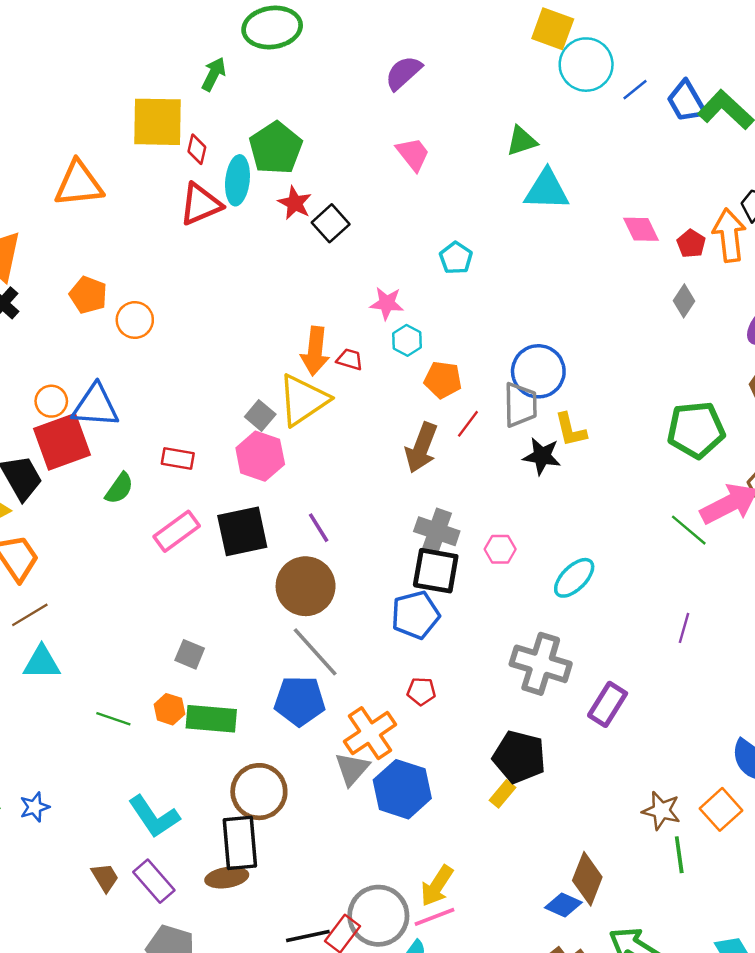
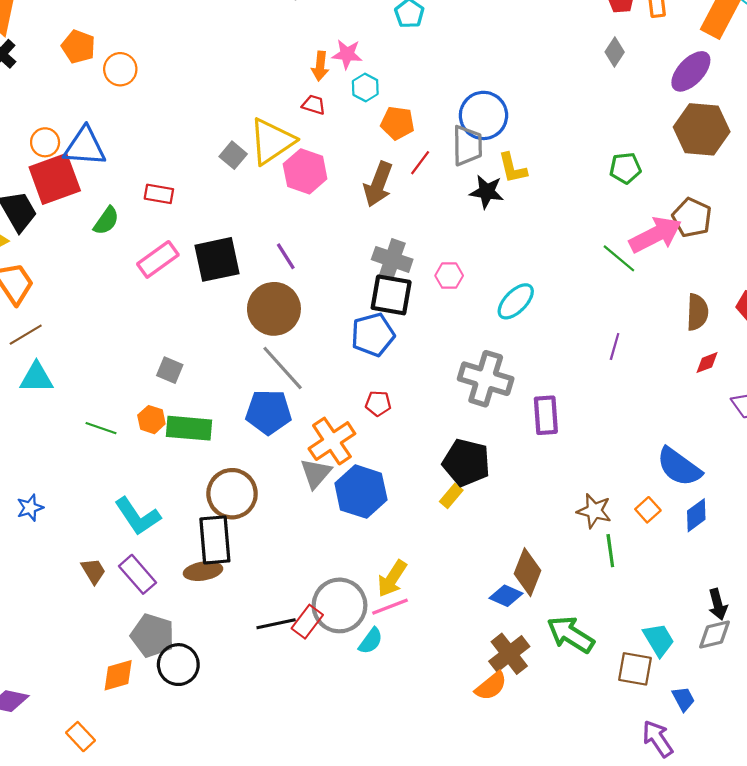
orange arrow: (315, 351) -> (320, 66), moved, size x0.7
green pentagon: (696, 430) -> (625, 168), size x0.6
pink hexagon: (260, 456) -> (305, 171), moved
purple rectangle: (608, 704) -> (546, 415), turned -36
orange square: (721, 809) -> (648, 510), size x0.7

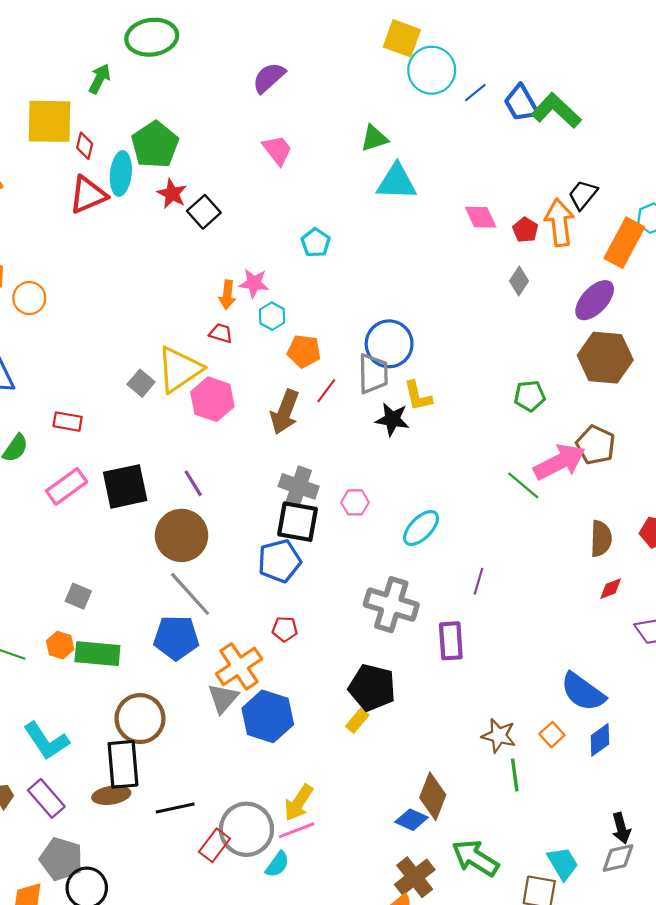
purple line: (615, 346) -> (479, 581), moved
black line: (276, 624) -> (175, 808), moved

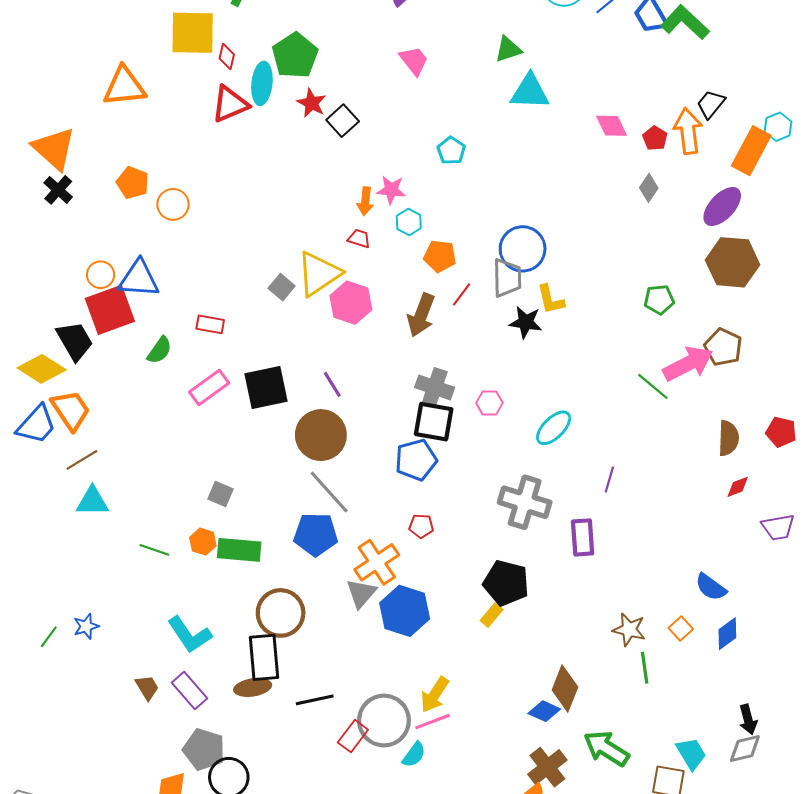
blue semicircle: (583, 692) -> (711, 587), size x0.7

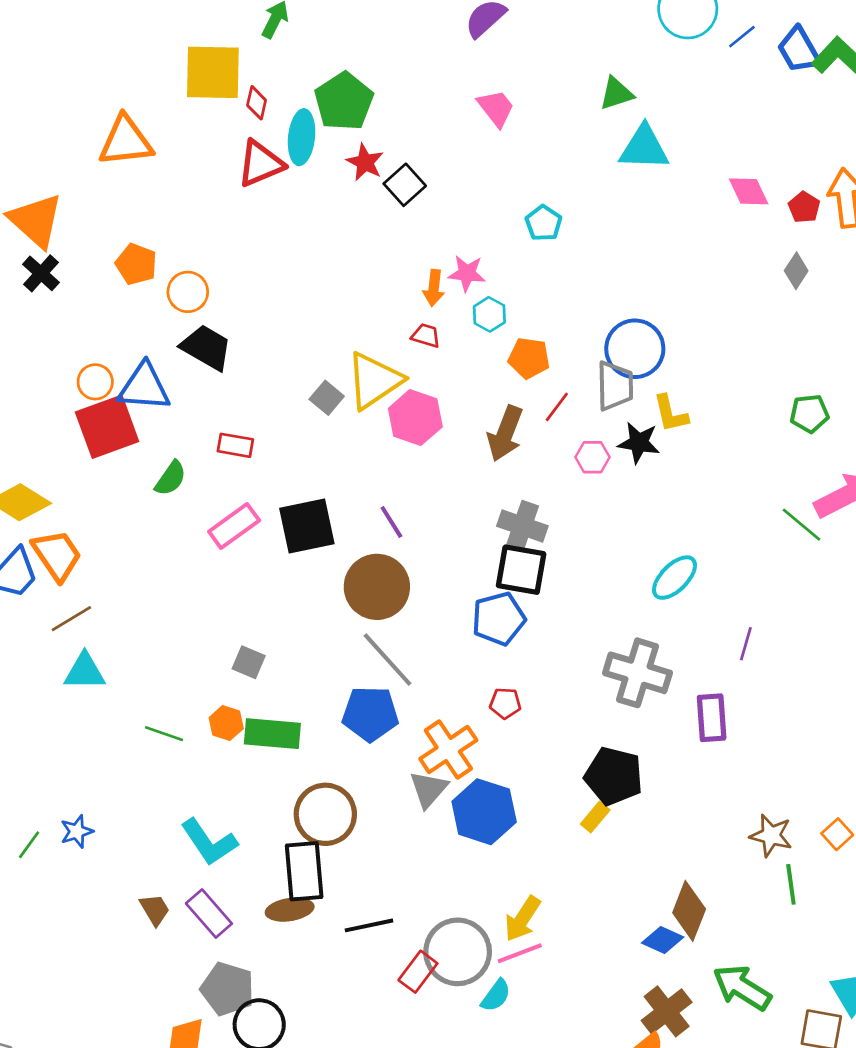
black trapezoid: (75, 341) -> (206, 347), moved, turned -30
pink hexagon: (489, 403) -> (593, 457), moved

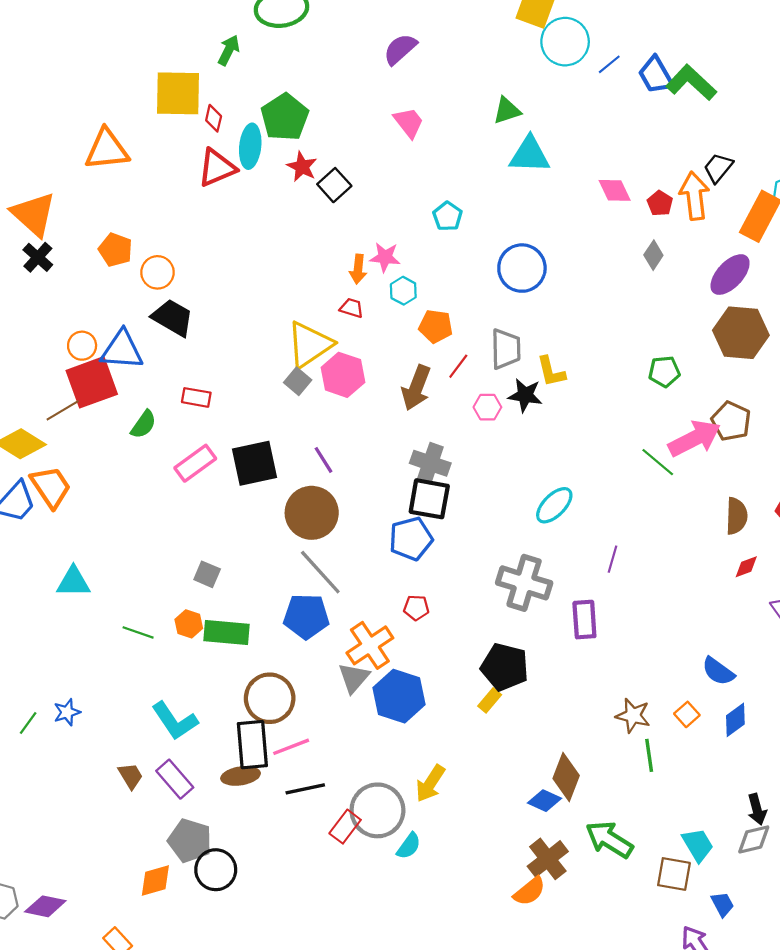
blue circle: (635, 349) -> (522, 268), moved
gray square: (327, 398) -> (298, 381), moved
brown line: (71, 619) -> (63, 410), moved
pink line: (520, 953) -> (291, 747), moved

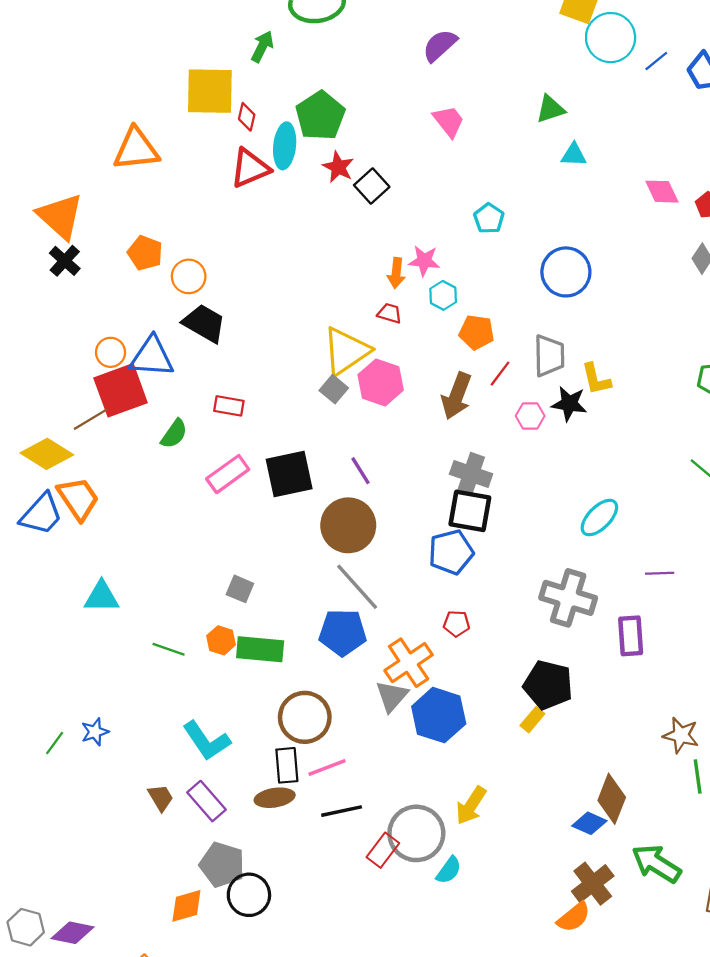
cyan triangle: (529, 155) -> (574, 155), size x0.6
purple line: (612, 559) -> (660, 573), turned 72
black rectangle: (252, 745) -> (287, 765), size x0.7

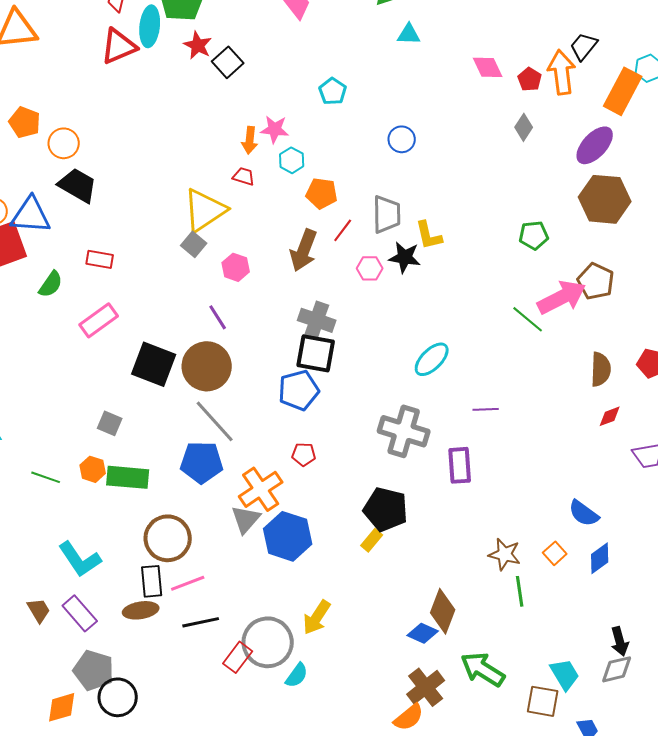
blue circle: (566, 272) -> (402, 139), size x0.6
pink hexagon: (381, 382) -> (236, 267), moved, size x0.7
black square: (289, 474) -> (154, 364), moved, turned 33

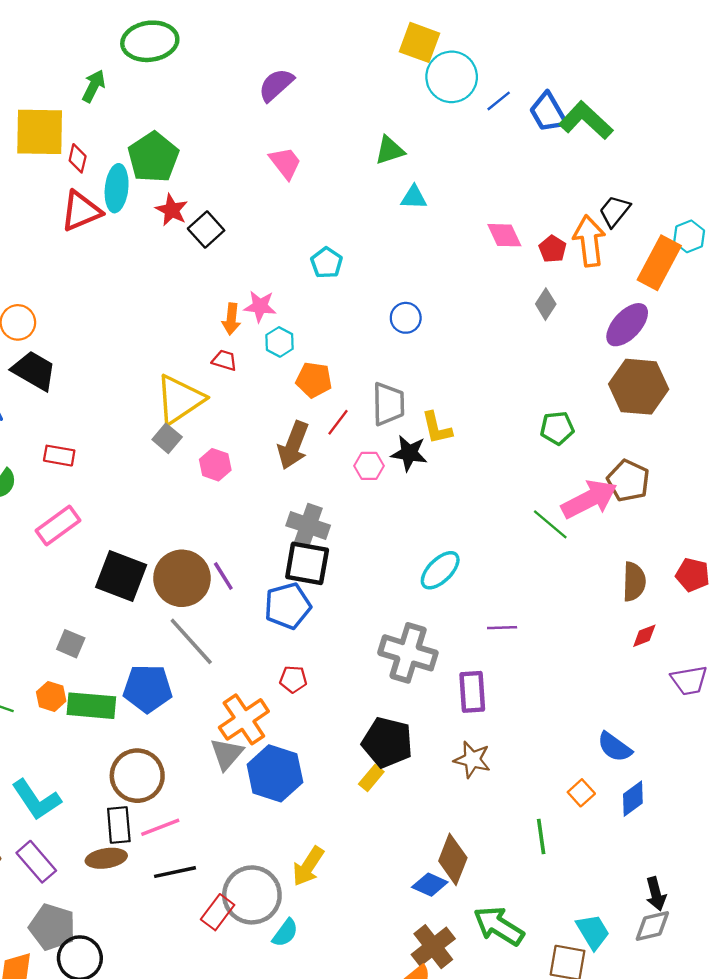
purple line: (218, 317) -> (223, 576), moved
blue pentagon: (202, 462) -> (148, 688), moved
brown star: (505, 554) -> (472, 760), moved

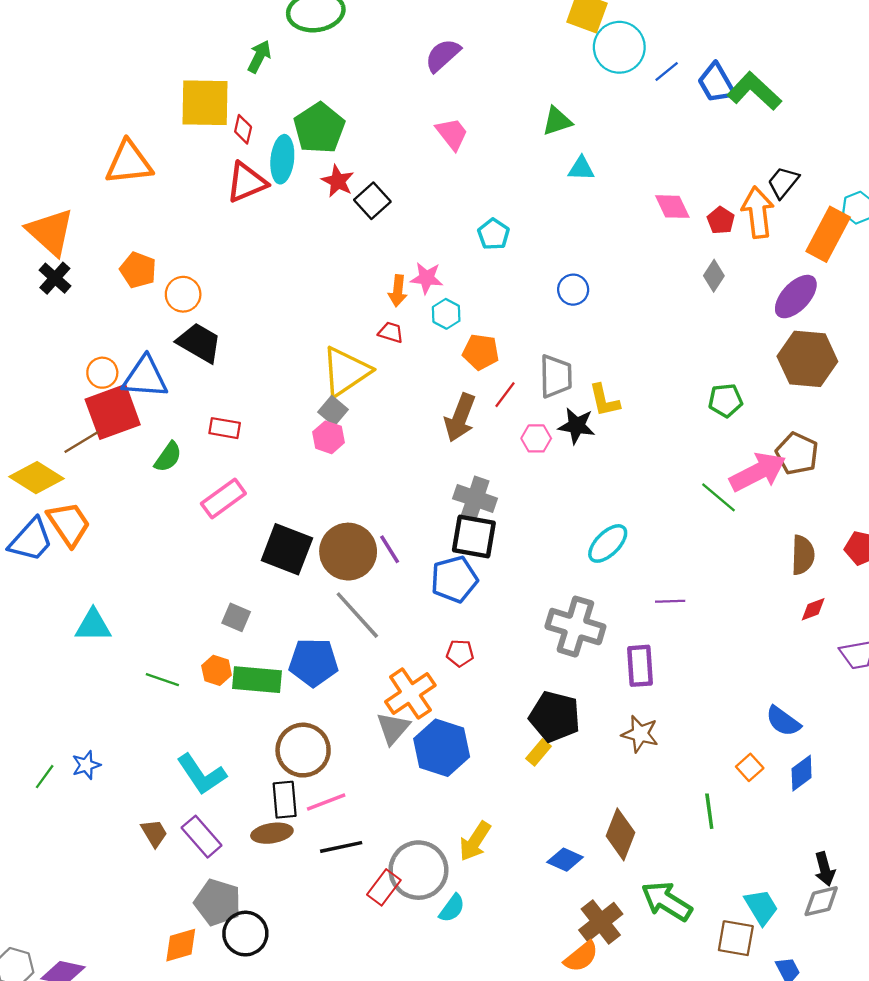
pink hexagon: (215, 465) -> (328, 437), moved
blue diamond: (430, 885) -> (565, 860), moved

